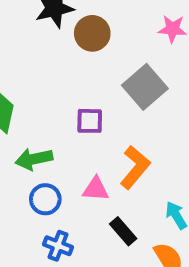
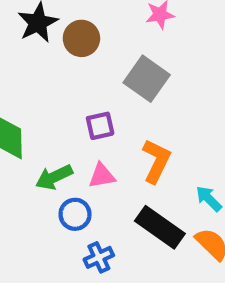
pink triangle: (96, 189) -> (102, 176), moved
black rectangle: (123, 231) -> (160, 227), size x1.6
blue cross: (58, 246) -> (99, 257), turned -32

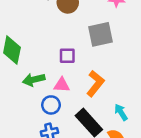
gray square: (147, 79) -> (100, 34), turned 30
blue circle: (75, 214) -> (51, 105), moved

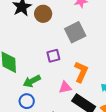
pink triangle: (62, 85) -> (65, 87), moved
blue circle: (51, 105) -> (27, 101), moved

